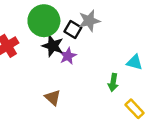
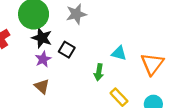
black square: (73, 30) -> (67, 50), moved
purple star: (68, 56) -> (43, 59), moved

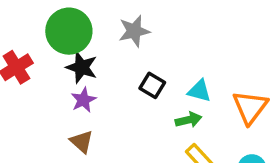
black square: (67, 50) -> (152, 85), moved
green arrow: (99, 72) -> (189, 120), moved, turned -112

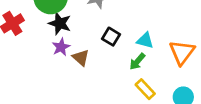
green arrow: (189, 120) -> (137, 62), turned 144
brown triangle: (82, 142) -> (81, 58), moved

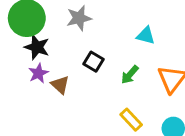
cyan triangle: (145, 41) -> (146, 36), moved
green arrow: (137, 62) -> (130, 75), moved

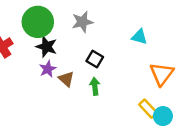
green arrow: (130, 75) -> (95, 86), moved, turned 133
yellow rectangle: (131, 120) -> (148, 109), moved

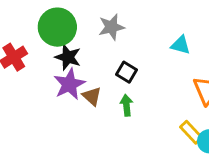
purple star: (48, 69) -> (69, 84), size x1.5

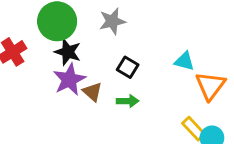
cyan triangle: (181, 45) -> (184, 61), moved
green arrow: (126, 105) -> (128, 101), turned 95

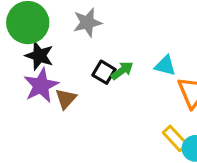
brown triangle: (92, 92) -> (66, 99), turned 30
green arrow: (128, 101) -> (122, 71), moved, turned -35

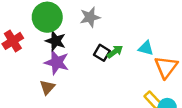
purple star: (41, 85) -> (57, 62), turned -30
brown triangle: (66, 99) -> (47, 87), moved

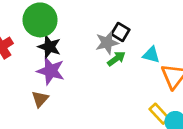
gray star: (90, 17) -> (107, 43), moved
black square: (102, 53) -> (120, 32), moved

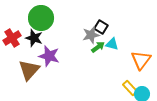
black star: (49, 47) -> (34, 38), moved
cyan triangle: (151, 55) -> (112, 44), moved
brown triangle: (40, 99) -> (29, 70), moved, size x1.6

